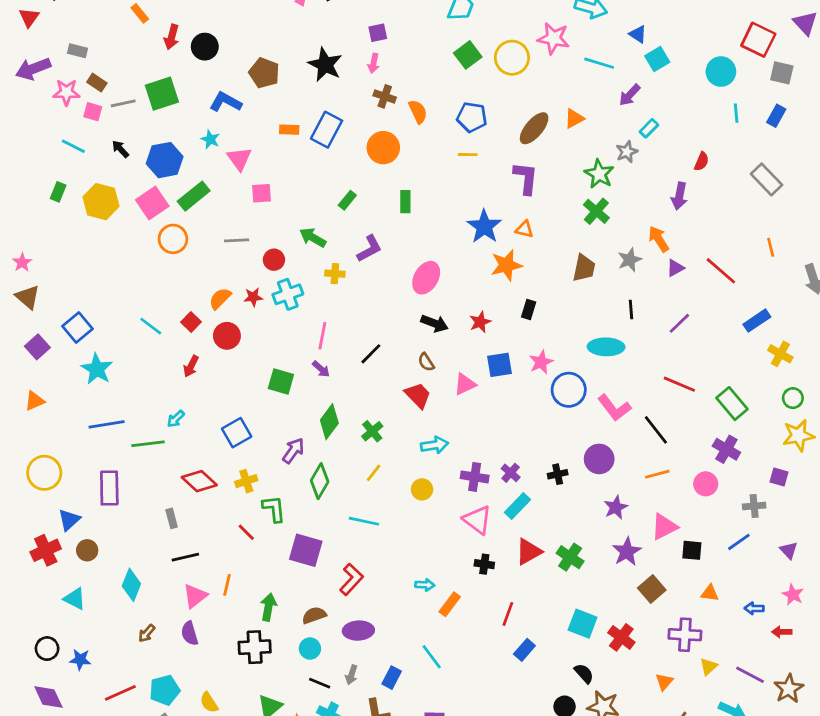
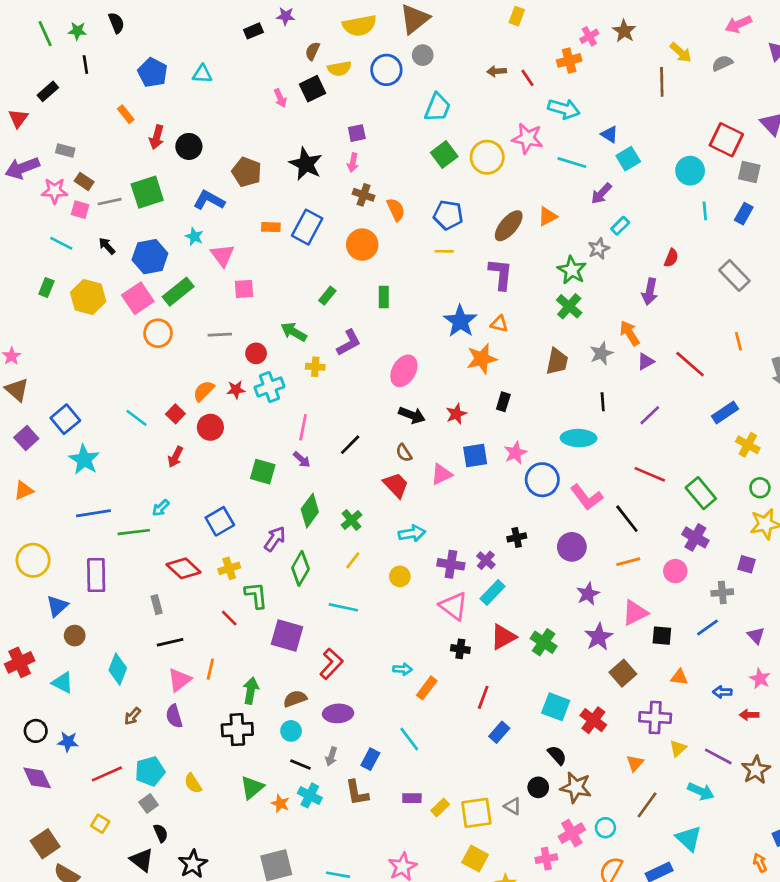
black cross: (558, 474) -> (517, 537), moved
red cross: (46, 550) -> (20, 662), moved

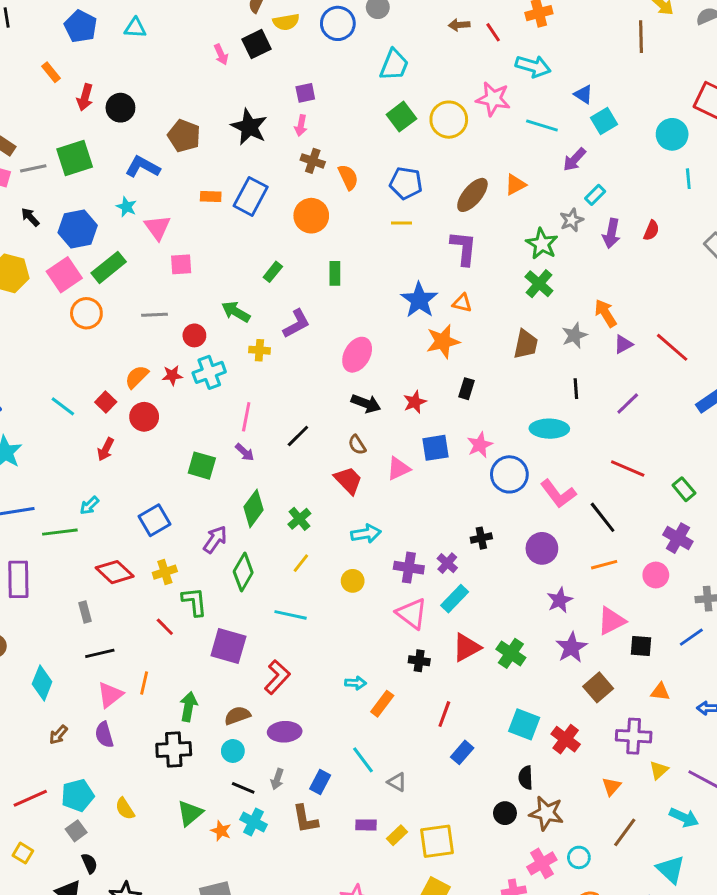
purple arrow: (650, 292) -> (611, 233), moved
green rectangle: (701, 493) -> (684, 489), size x0.7
black semicircle: (557, 755) -> (526, 778), turned -140
gray triangle: (513, 806) -> (397, 782), moved

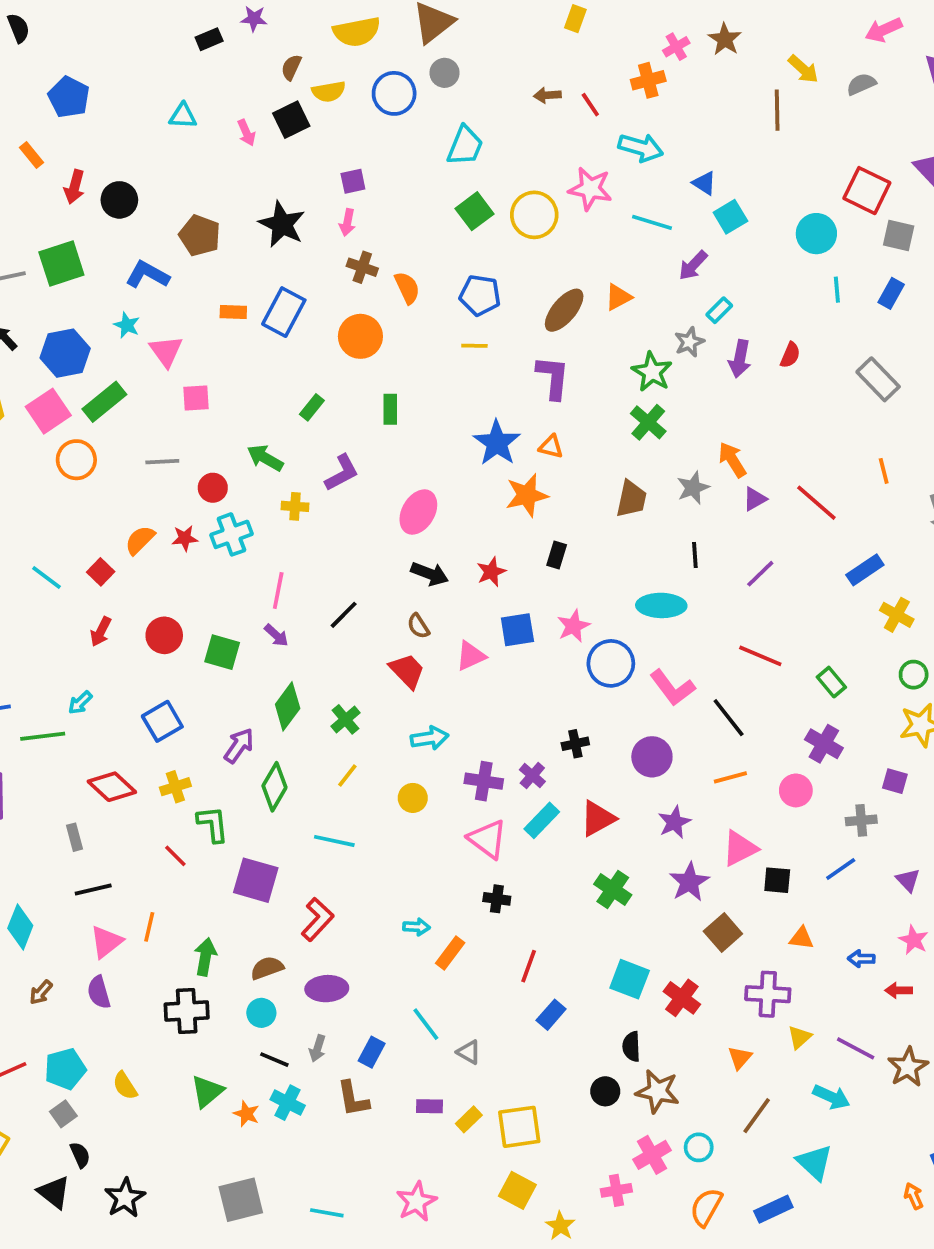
cyan triangle: (135, 28) -> (183, 116), moved
red circle: (144, 417) -> (164, 635), moved
red triangle: (467, 647) -> (598, 819), moved

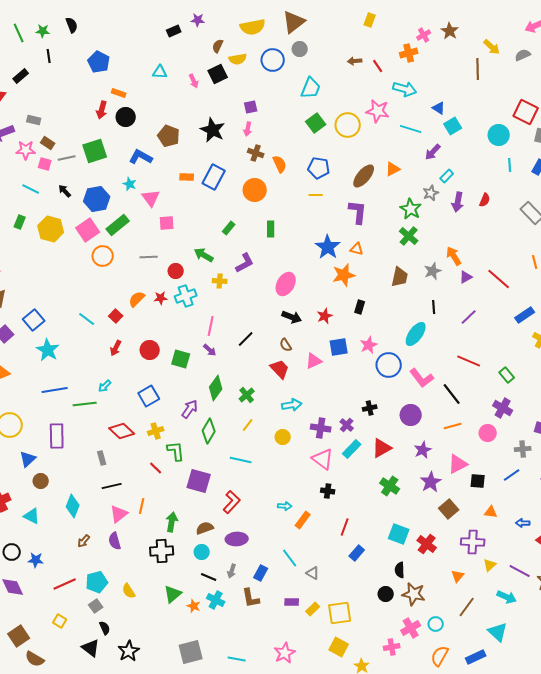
orange rectangle: (32, 155) -> (119, 93), moved, turned -32
cyan ellipse: (661, 605) -> (416, 334), turned -55

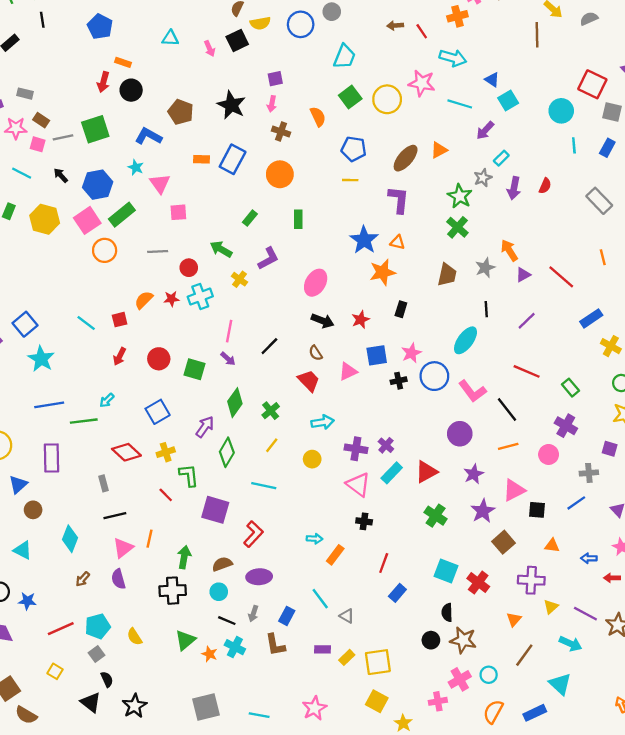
orange semicircle: (280, 164) -> (318, 117), moved
yellow cross: (220, 281) -> (239, 279), turned 32
red square: (116, 316) -> (120, 320), turned 32
black cross: (370, 408) -> (399, 381), moved

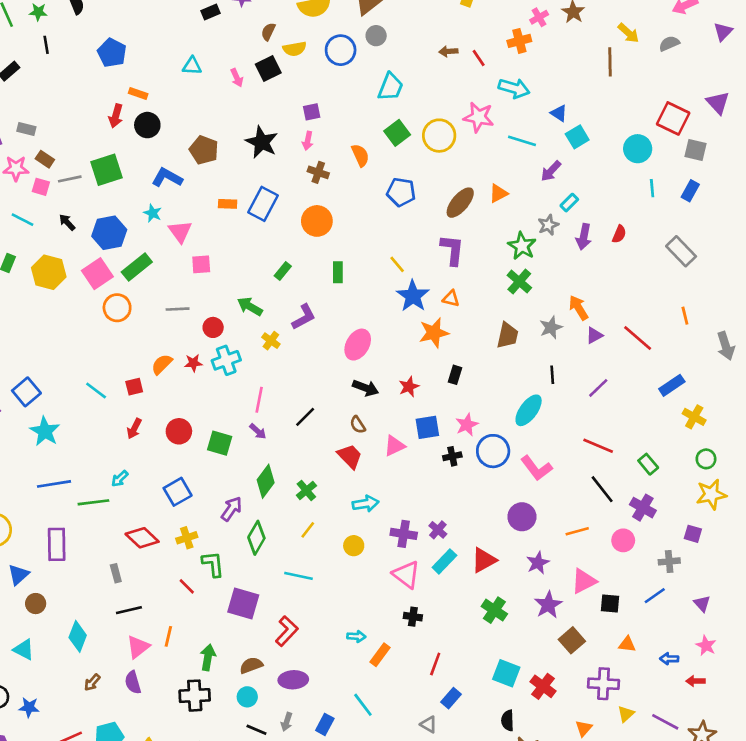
yellow line: (350, 180) -> (397, 264), moved, turned 49
black line: (507, 410) -> (602, 489), moved
gray triangle: (347, 616) -> (429, 724), moved

